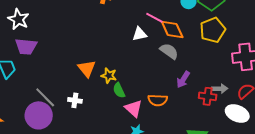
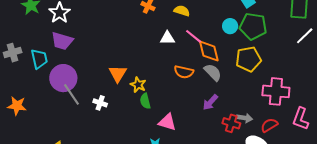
white triangle: (140, 34) -> (167, 38), moved
gray semicircle: (169, 51) -> (213, 72), moved
orange semicircle: (158, 100) -> (184, 72), moved
pink triangle: (134, 109) -> (167, 122), moved, turned -36
purple circle: (39, 115) -> (63, 78), moved

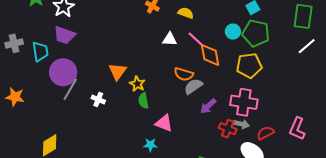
gray semicircle: (213, 72) -> (193, 86), moved, turned -84
pink cross: (276, 91) -> (244, 102), moved
gray line: (72, 94) -> (70, 89), turned 60

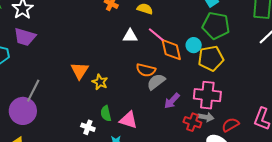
cyan circle: (233, 32) -> (194, 45), moved
purple circle: (63, 72) -> (23, 111), moved
white cross: (98, 99) -> (88, 127), moved
green semicircle: (143, 101) -> (106, 113), moved

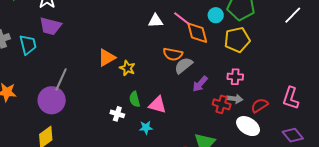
cyan circle: (194, 45) -> (216, 15), moved
orange triangle: (80, 71) -> (107, 58), turned 30
pink cross: (207, 95) -> (235, 77), size x0.6

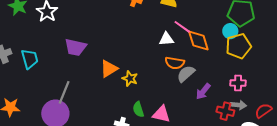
cyan circle: (216, 15) -> (230, 31), moved
white triangle: (156, 21) -> (166, 39), moved
purple trapezoid: (50, 26) -> (75, 47), moved

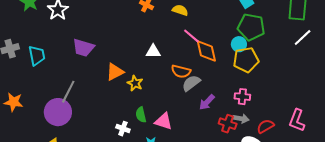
white triangle: (166, 39) -> (153, 51), moved

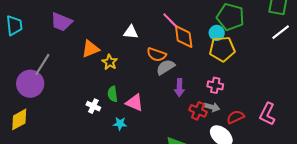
purple arrow: (207, 102) -> (179, 88), turned -48

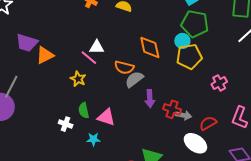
pink line: (170, 20) -> (89, 58), moved
orange triangle: (90, 49) -> (45, 55), moved
pink cross: (215, 85) -> (219, 83), moved, turned -35
red cross: (198, 111) -> (172, 109), moved

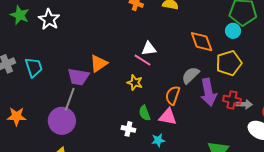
purple trapezoid: (27, 43) -> (78, 77), moved
yellow pentagon: (189, 57) -> (229, 63), moved
orange semicircle: (124, 67) -> (173, 95), moved, turned 102
purple arrow: (150, 99) -> (208, 92), size x1.5

